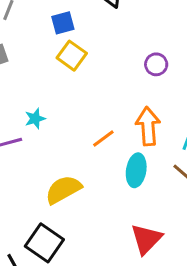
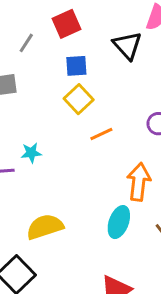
orange line: (103, 138) -> (101, 134), moved

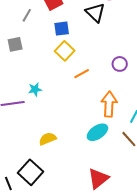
cyan ellipse: (119, 222) -> (97, 132), turned 40
yellow semicircle: (45, 227) -> (48, 139), size x0.7

